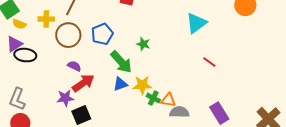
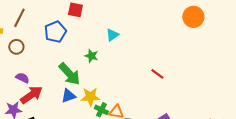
cyan triangle: (196, 23) -> (112, 35), moved, size x0.6
blue pentagon: (102, 34) -> (55, 32), moved
brown circle: (68, 35) -> (16, 47), size x0.6

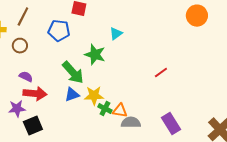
blue pentagon: (55, 32) -> (59, 31), turned 30
green star: (91, 56) -> (95, 55), size x1.5
red line: (157, 74) -> (161, 73), turned -72
red arrow: (31, 95) -> (35, 94), turned 40

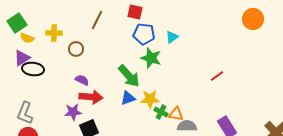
brown line: (23, 17) -> (97, 20), moved
blue pentagon: (59, 31) -> (144, 34), moved

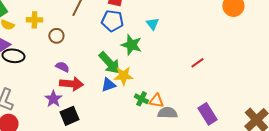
blue pentagon: (144, 34) -> (112, 21), moved
cyan triangle: (172, 37) -> (152, 24), turned -32
yellow star: (150, 99) -> (123, 76), moved
purple star: (73, 112) -> (53, 99), turned -30

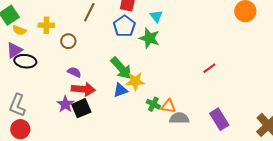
blue pentagon: (112, 21) -> (124, 26), turned 30
cyan triangle: (152, 24) -> (156, 16), moved
green star: (131, 45) -> (149, 38), moved
black square: (69, 116) -> (81, 108), moved

